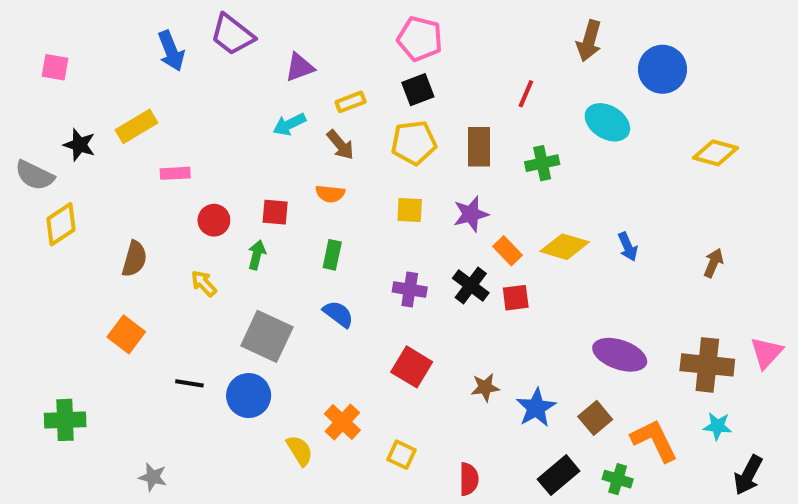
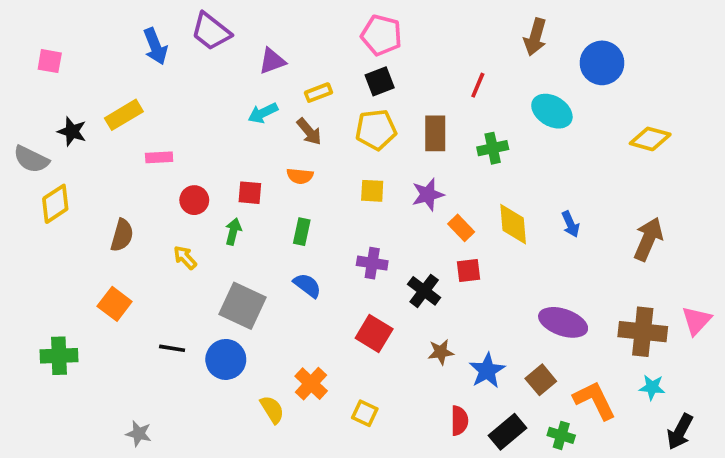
yellow diamond: (565, 247) -> (513, 224), turned 69
brown arrow: (713, 263) -> (648, 239), size x1.6
black cross: (471, 285) -> (424, 291), moved
green cross: (65, 420) -> (59, 356), moved
red semicircle: (469, 479) -> (459, 421), moved

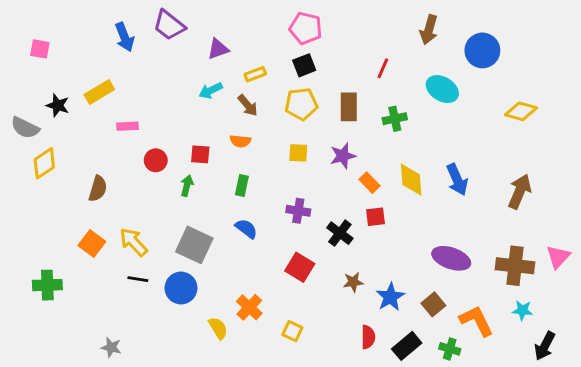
blue arrow: (570, 224) -> (457, 180), size x1.5
yellow arrow: (185, 258) -> (133, 242), moved, size x1.5

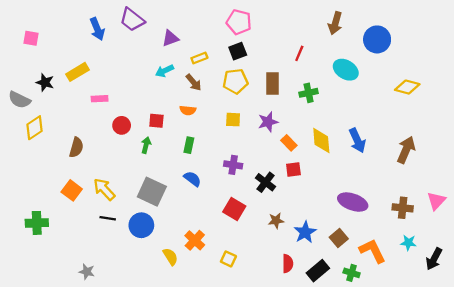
brown cross: (515, 266) -> (403, 208), size x0.7
black arrow: (545, 346) -> (434, 259), moved

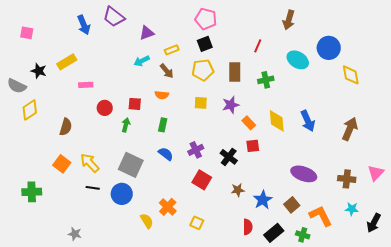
blue circle: (377, 39) -> (329, 48), moved
yellow diamond: (407, 87) -> (351, 75), turned 65
purple cross: (233, 165) -> (196, 150), moved, turned -35

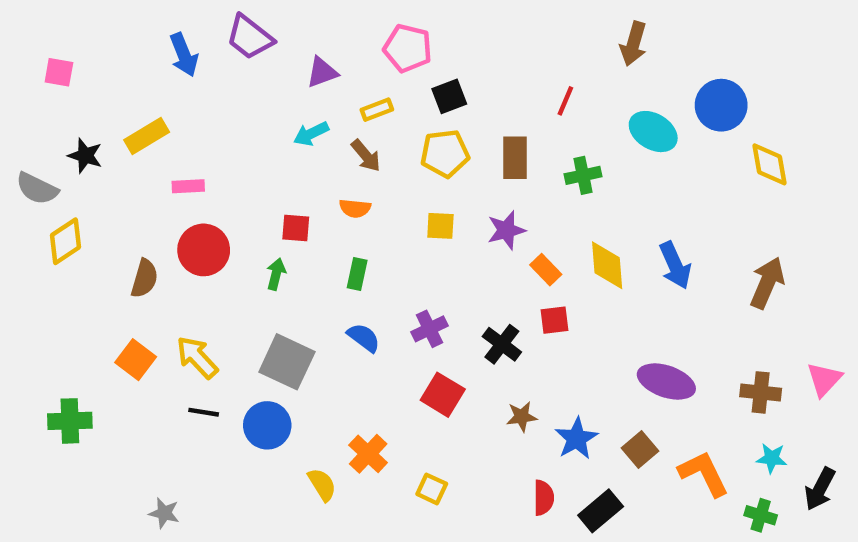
pink pentagon: (206, 19) -> (408, 48), moved
red circle: (105, 108) -> (204, 250), moved, size x1.5
green cross: (303, 235) -> (761, 515), moved

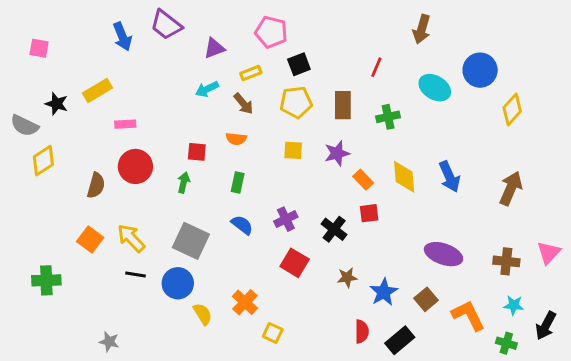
yellow diamond: (769, 164) -> (512, 110), turned 52
yellow semicircle: (322, 485) -> (203, 314), moved
yellow square: (432, 489) -> (273, 333), moved

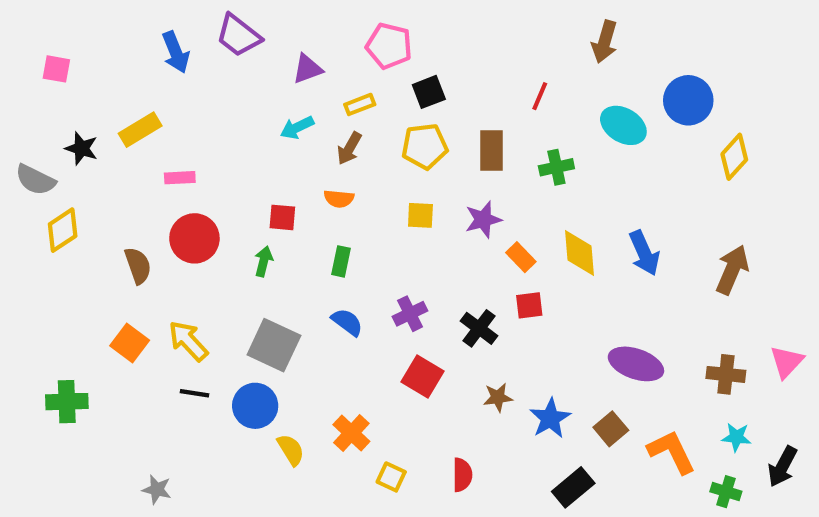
brown arrow: (243, 104) -> (349, 148), turned 70
brown semicircle: (96, 185) -> (138, 266), turned -35
red semicircle: (362, 331) -> (462, 475), moved

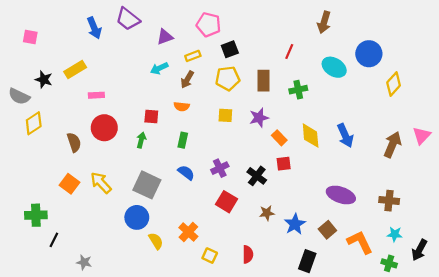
pink triangle: (787, 362) -> (422, 136), moved
black line: (194, 393) -> (54, 240), moved, turned -72
black rectangle: (573, 487) -> (307, 261), turned -30

